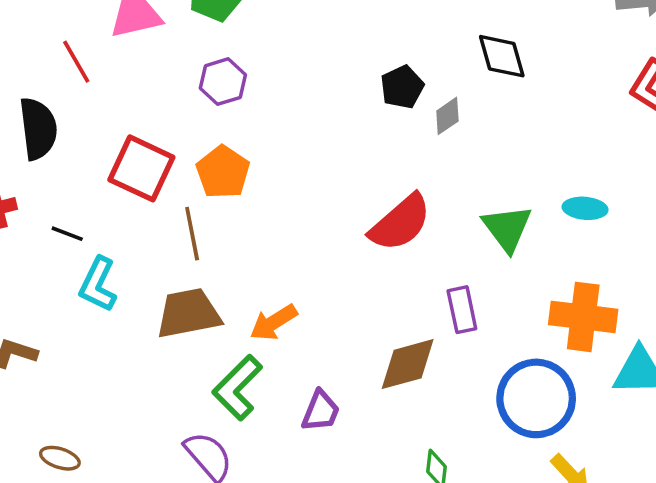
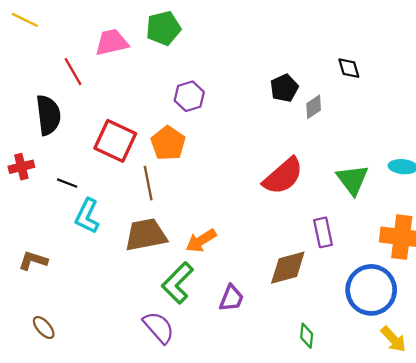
black diamond: (502, 56) -> (349, 68), size x0.7
purple hexagon: (223, 82) -> (189, 96), moved
brown ellipse: (60, 458) -> (44, 327), moved, turned 30

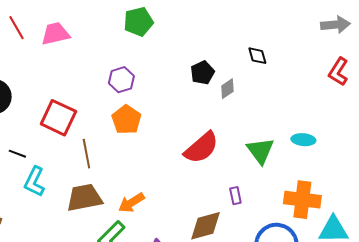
green pentagon: (163, 28) -> (138, 22), moved
red line: (73, 72) -> (16, 28), moved
orange pentagon: (168, 143) -> (126, 120), moved
purple rectangle: (323, 232) -> (235, 196), size x0.7

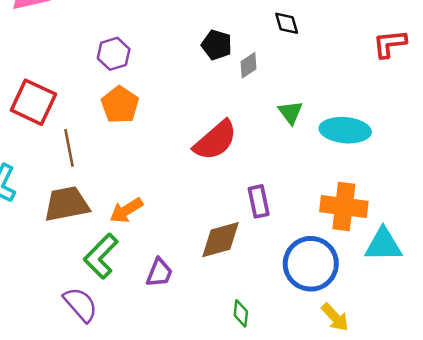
red L-shape: (338, 72) -> (390, 44), turned 52
black pentagon: (202, 73) -> (217, 45), turned -30
cyan ellipse: (303, 140) -> (345, 130), size x1.6
green triangle: (260, 151) -> (290, 112), moved, size x0.7
purple rectangle: (235, 196) -> (259, 201), size x1.4

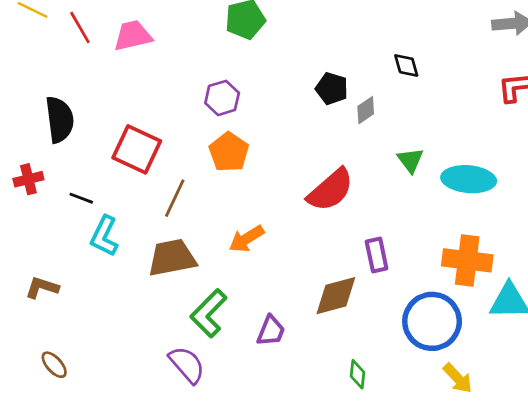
brown line: (69, 148) -> (175, 198), turned 36
orange arrow: (126, 210) -> (246, 239), moved

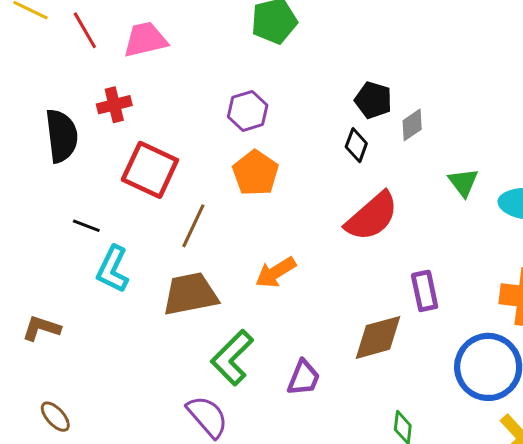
black diamond: (406, 65) -> (356, 145), moved, turned 36
red cross: (28, 179) -> (114, 105), moved

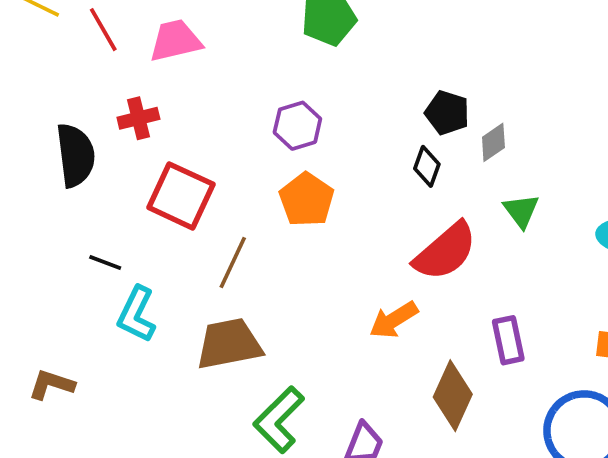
green triangle: (463, 182) -> (521, 211), moved
orange arrow: (276, 272) -> (394, 320), moved
brown diamond: (378, 337) -> (453, 396), turned -50

